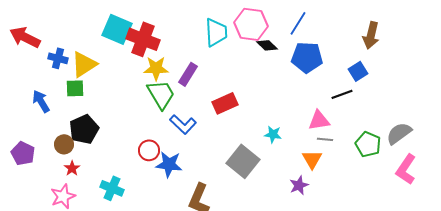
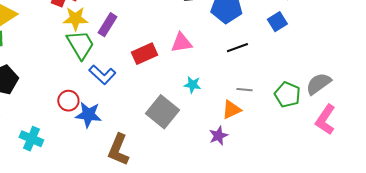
black line: (342, 94) -> (237, 48), moved
pink triangle: (319, 120) -> (181, 43), moved
orange triangle: (312, 159) -> (231, 110), turned 35

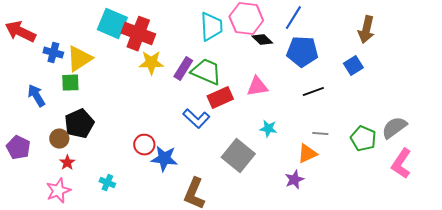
green trapezoid: (80, 45) -> (206, 72), moved, turned -36
blue L-shape: (102, 75) -> (196, 119), moved
cyan cross: (31, 139) -> (107, 183), size x0.7

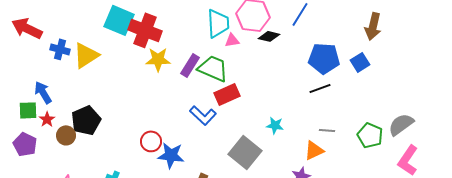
black diamond: (262, 40) -> (269, 36), turned -30
blue pentagon: (302, 52) -> (324, 58), moved
green square: (70, 83) -> (28, 110), moved
pink triangle: (257, 87) -> (232, 40), moved, size x0.7
red star: (67, 163) -> (47, 119), moved

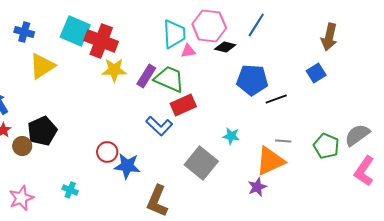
blue cross: (60, 49) -> (24, 32), moved
blue pentagon: (324, 58) -> (252, 80), moved
orange triangle: (314, 150) -> (270, 161), size x1.5

